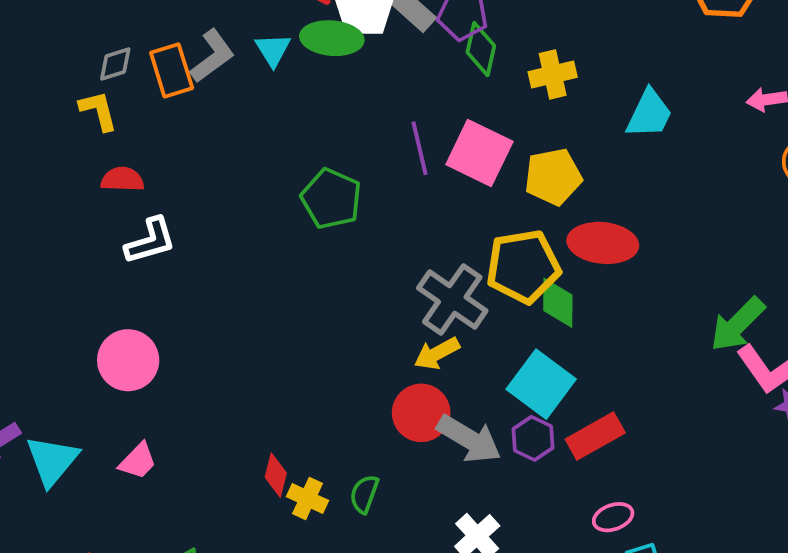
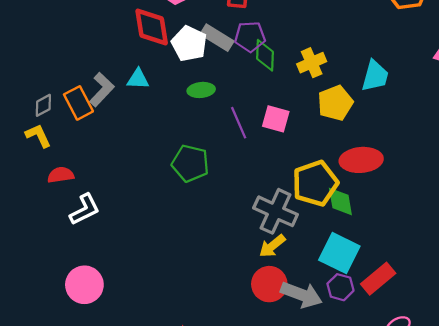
green ellipse: (332, 38) -> (201, 90), moved, size x0.7
cyan triangle: (273, 50) -> (138, 79), turned -45
pink square: (479, 153) -> (276, 119), size x0.7
yellow pentagon: (553, 177) -> (335, 103), moved

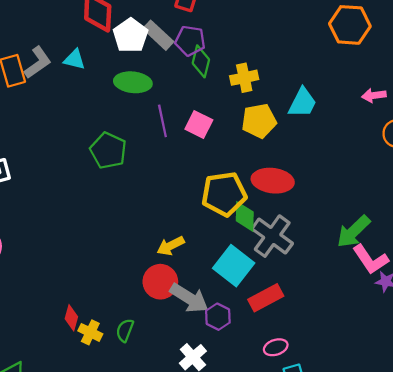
green ellipse: (201, 90) -> (133, 82), size x1.4
gray cross: (276, 211) -> (272, 236), moved
purple hexagon: (340, 287) -> (218, 317), moved

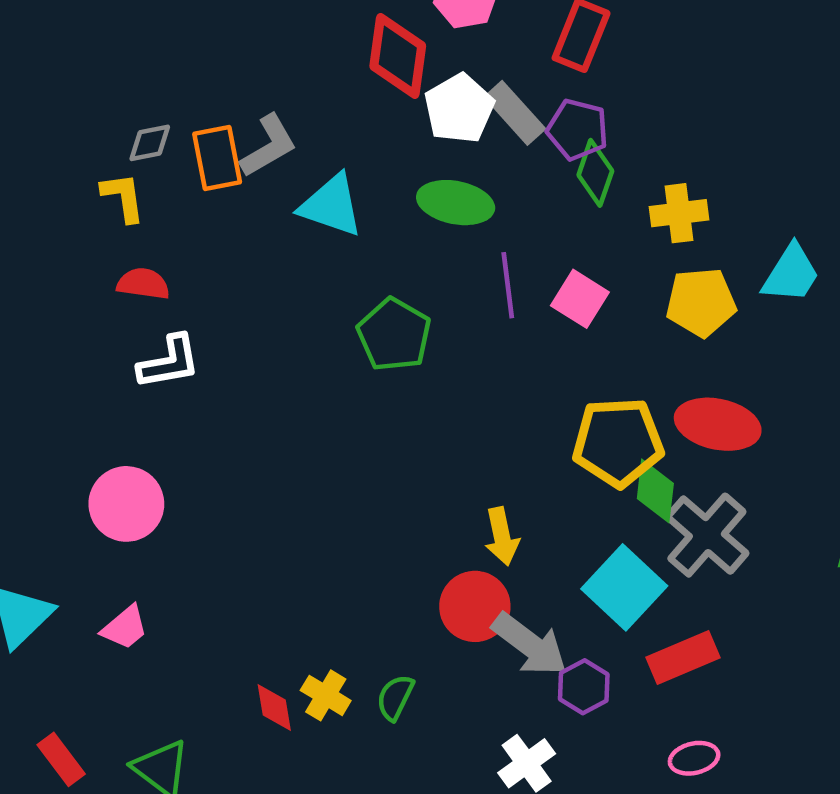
cyan triangle: (75, 59) -> (331, 205), moved, size x1.5
yellow arrow: (171, 246) -> (502, 536), turned -80
red diamond: (71, 318) -> (274, 708), moved, turned -30

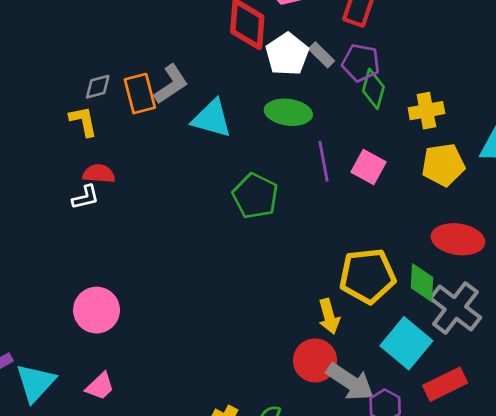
gray rectangle: (515, 113) -> (322, 55), size x0.7
white L-shape: (169, 362) -> (86, 197), moved, size x0.7
yellow pentagon: (618, 442) -> (367, 276), moved

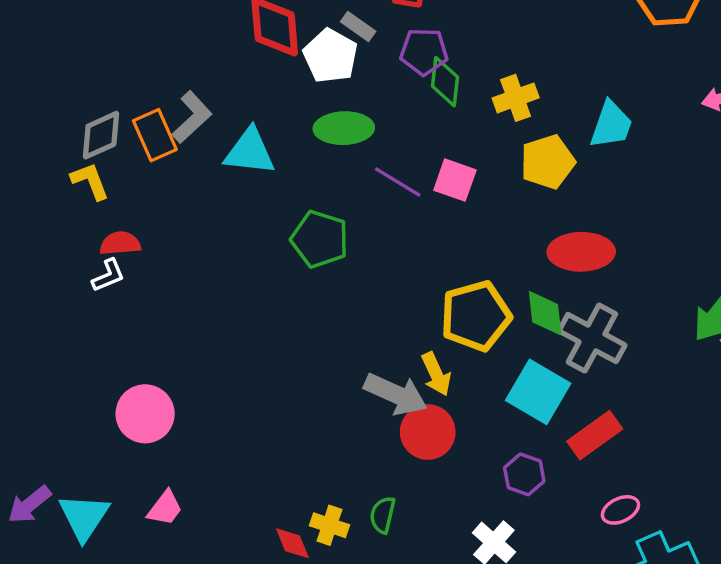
gray rectangle: (322, 55) -> (358, 26), moved
gray diamond: (98, 87) -> (101, 135), size x1.4
purple line: (324, 161) -> (398, 182), turned -39
gray arrow: (350, 382) -> (396, 394), moved

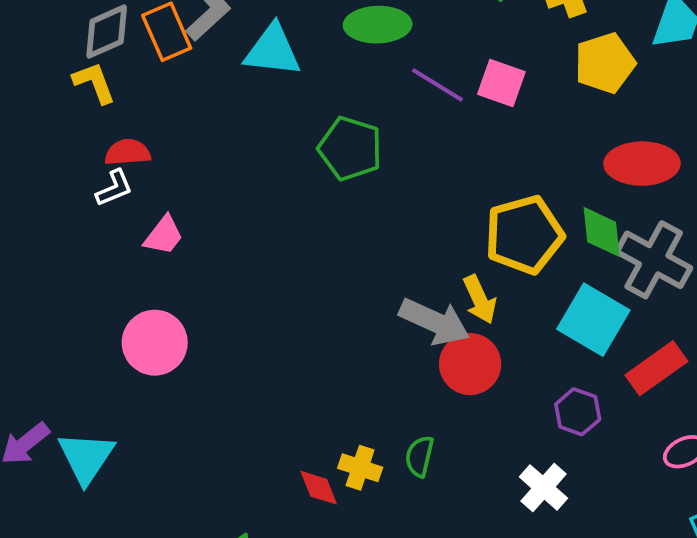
pink trapezoid: (165, 508) -> (164, 235), moved

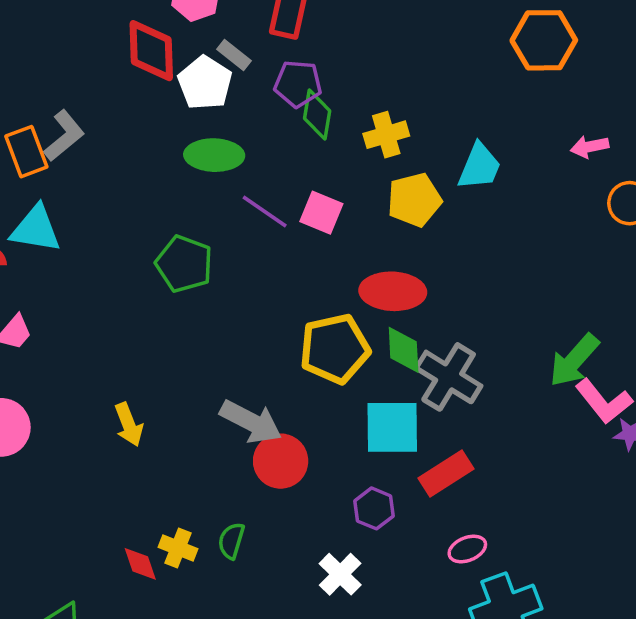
cyan triangle: (273, 50) -> (36, 229), moved
red ellipse: (642, 164) -> (393, 291), moved
yellow arrow: (480, 299) -> (129, 425), moved
cyan square: (593, 320) -> (392, 427), turned -34

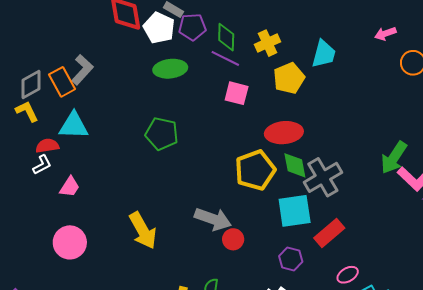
purple pentagon: (298, 84) -> (192, 27), moved
purple line: (265, 211) -> (225, 58), moved
gray cross: (449, 377) -> (323, 177), turned 36
yellow arrow: (129, 425) -> (143, 231), size x1.5
red circle: (281, 461) -> (233, 239), size x0.7

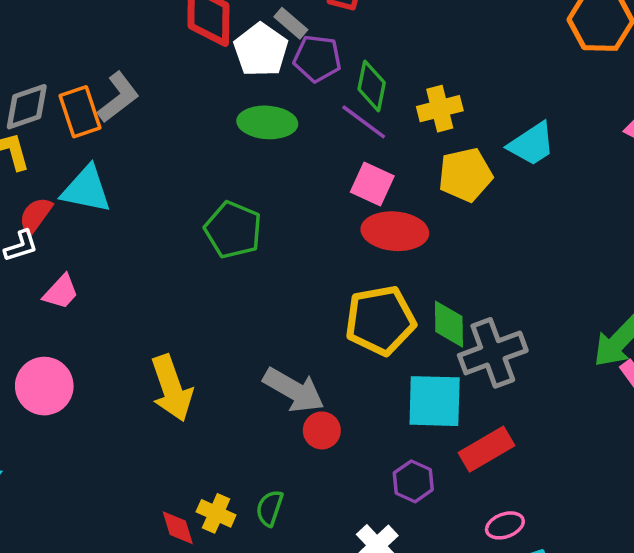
cyan trapezoid: (324, 54) -> (532, 144), turned 32
red ellipse: (284, 133) -> (395, 231), moved
red semicircle: (47, 146) -> (36, 215), turned -55

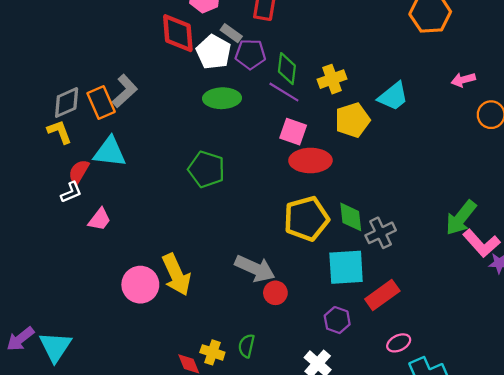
gray cross: (493, 353) -> (381, 233), size x0.7
pink circle: (44, 386) -> (140, 285), moved

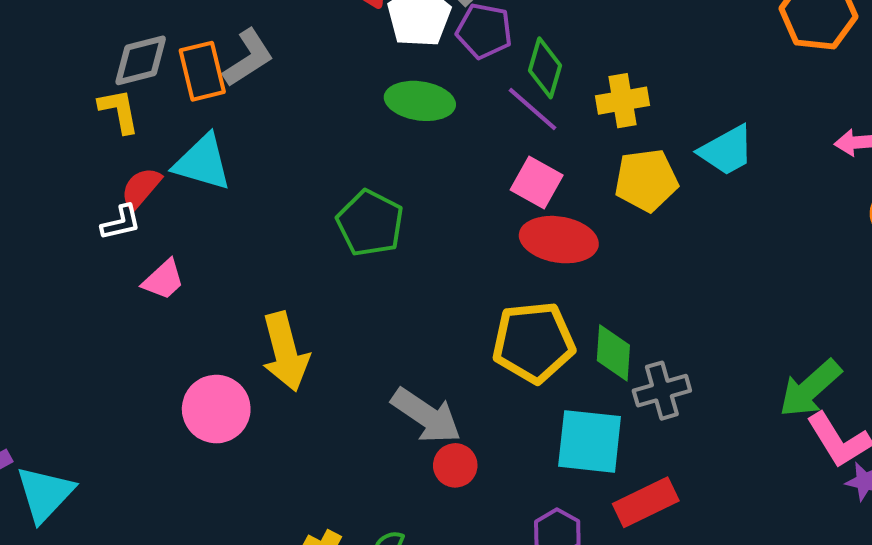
yellow arrow: (176, 275) -> (285, 352), moved

